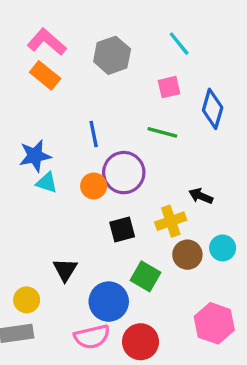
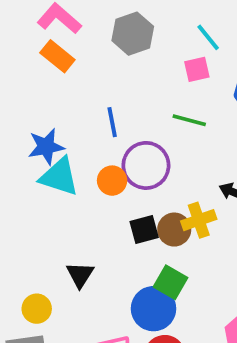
cyan line: (179, 44) -> (208, 37), moved
cyan triangle: (47, 183) -> (59, 177), size x1.6
brown circle: (187, 255) -> (174, 230), moved
blue circle: (109, 302) -> (154, 309), moved

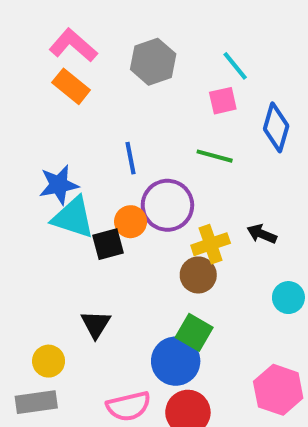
yellow cross: (199, 220) -> (211, 244), moved
black square: (144, 230) -> (108, 244), moved

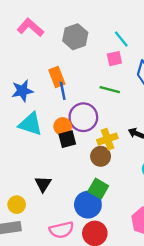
orange rectangle: (71, 86) -> (57, 77), moved, turned 30
blue star: (59, 185) -> (22, 91), moved
black square: (108, 244) -> (67, 139), moved

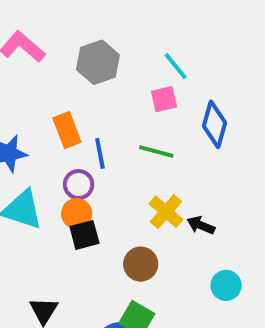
blue line: (63, 91) -> (100, 153), moved
purple circle: (83, 117) -> (79, 184), moved, size x0.6
yellow cross: (107, 139) -> (166, 212), moved, turned -30

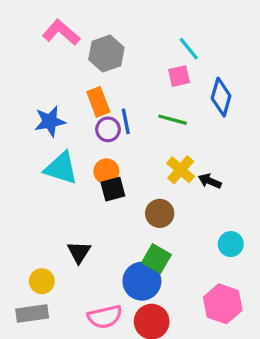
gray hexagon: (98, 62) -> (106, 53), moved
purple circle: (79, 184) -> (108, 129), moved
cyan circle: (226, 285) -> (231, 244), moved

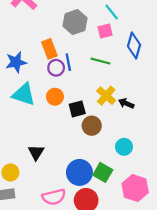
gray hexagon: (106, 53) -> (75, 22), moved
black square: (113, 189) -> (77, 109), moved
cyan circle: (231, 244) -> (124, 147), moved
green square: (156, 259) -> (103, 172), moved

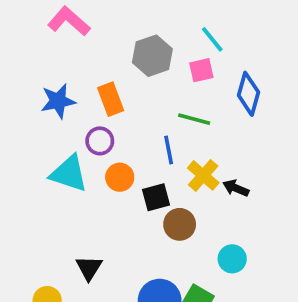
blue star: (16, 62) -> (58, 101), moved
blue line: (68, 62) -> (169, 150), moved
purple circle: (56, 68) -> (100, 141), moved

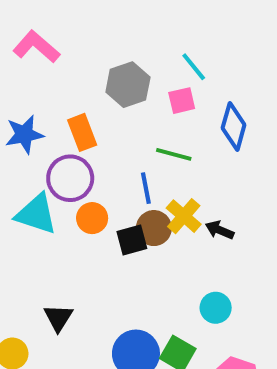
purple circle: (100, 141) -> (70, 178), size x1.5
brown circle: (180, 224) -> (154, 228), moved

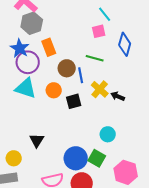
gray hexagon: (128, 85) -> (32, 23), moved
blue star: (24, 134) -> (20, 48), turned -30
purple circle: (70, 178) -> (28, 62), moved
brown circle: (154, 228) -> (67, 68), moved
cyan circle: (216, 308) -> (108, 134), moved

